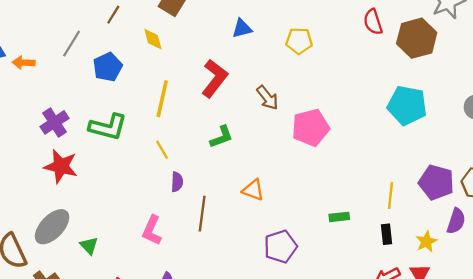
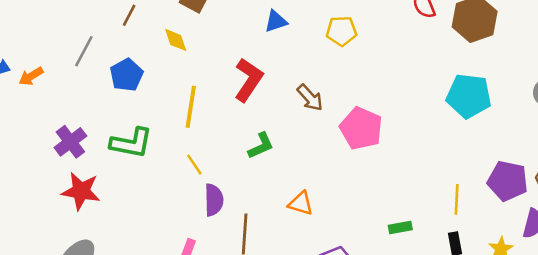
orange arrow: (24, 63) -> (31, 76), turned -30
pink pentagon: (311, 128) -> (361, 128), turned -30
purple semicircle: (177, 182) -> (214, 200), size x1.4

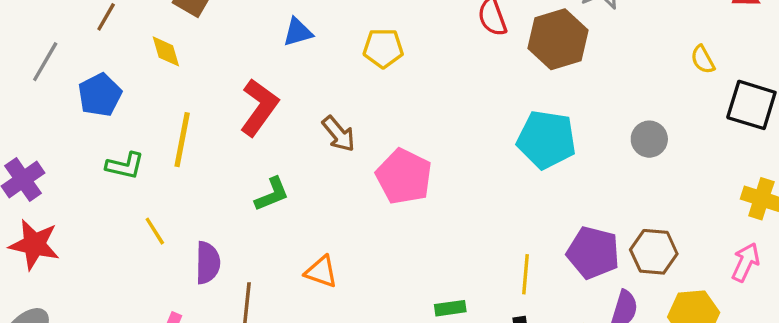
green L-shape: (131, 143) -> (125, 166), moved, size x0.7
yellow line: (194, 165) -> (155, 231), moved

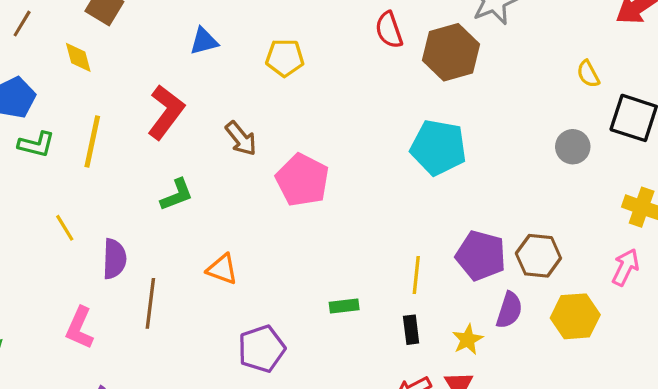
gray circle: (649, 139) -> (573, 147), moved
green L-shape: (125, 166) -> (36, 144), moved

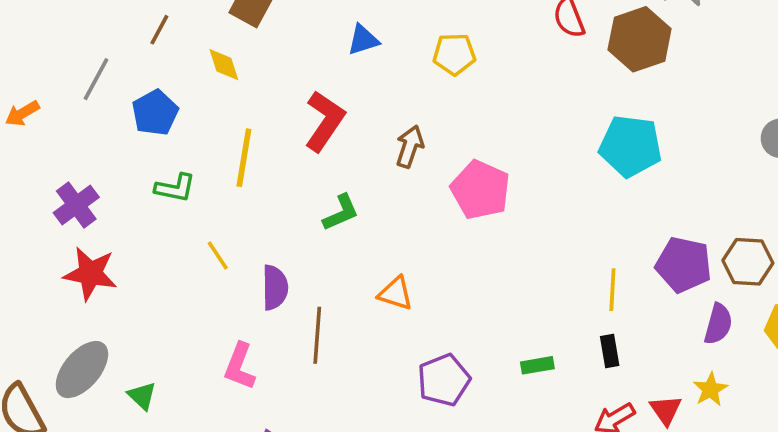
brown arrow: (241, 139) -> (410, 147), turned -120
green L-shape: (36, 144) -> (175, 188), moved
green rectangle: (344, 306) -> (537, 365), moved
yellow star: (468, 340) -> (710, 389), moved

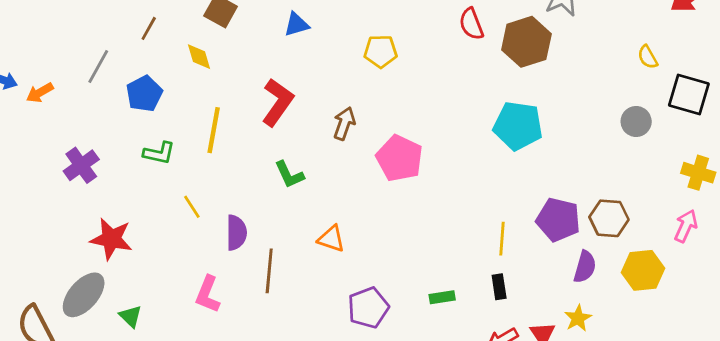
blue triangle: (363, 40) -> (296, 24), moved
green L-shape: (341, 213) -> (289, 175), turned 88
red star: (90, 274) -> (111, 239), moved

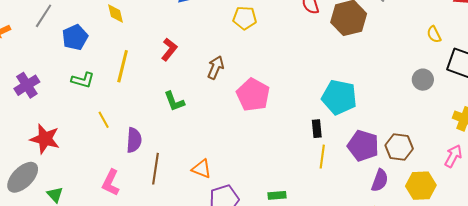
red L-shape: (278, 102) -> (169, 49), size x0.7
cyan pentagon: (518, 126) -> (339, 97), moved
orange triangle: (331, 239) -> (202, 169), moved
black rectangle: (499, 287) -> (317, 129), moved

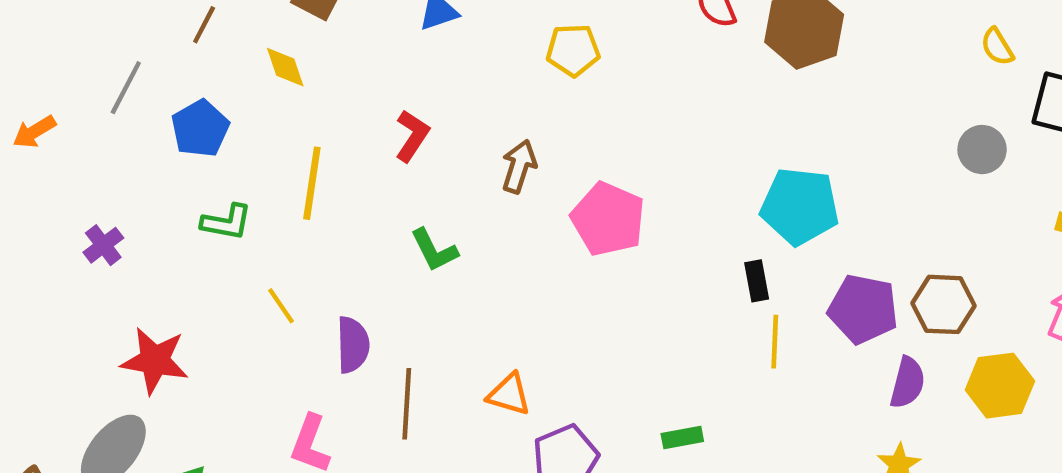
purple cross: (27, 85) -> (103, 245), size x0.7

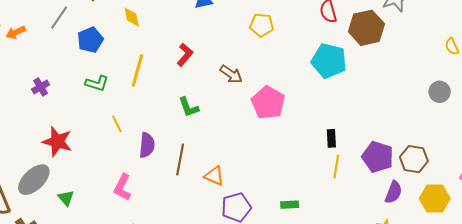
brown arrow: (519, 166) -> (231, 74), turned 100
cyan pentagon: (800, 206) -> (329, 61), moved
brown line: (407, 404) -> (180, 159), moved

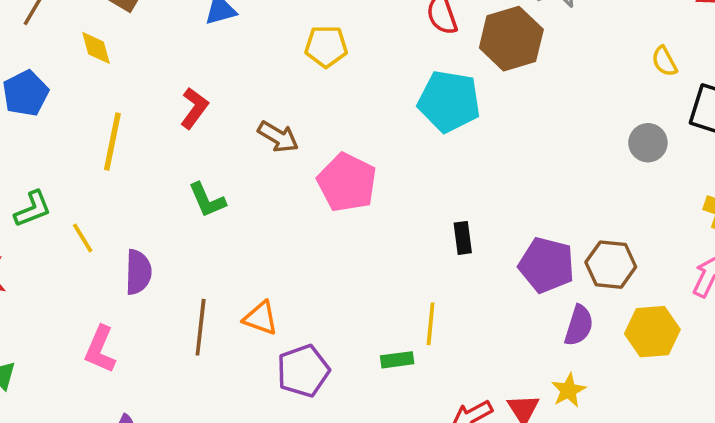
green L-shape: (97, 83) -> (33, 209), moved, turned -35
brown line: (180, 159) -> (201, 327), moved
yellow line: (336, 167) -> (431, 324), moved

